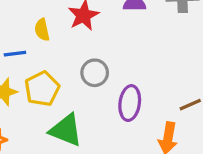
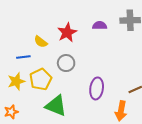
yellow semicircle: (42, 30) -> (41, 42), turned -40
gray circle: (95, 73) -> (66, 63), moved

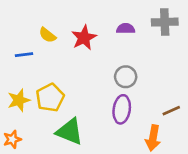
yellow semicircle: (41, 42) -> (47, 35), moved
blue line: (23, 57) -> (24, 55), moved
gray circle: (66, 63) -> (126, 77), moved

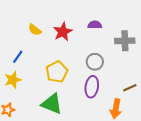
gray cross: (165, 22) -> (125, 41), moved
blue line: (24, 55) -> (18, 57), moved, turned -48
yellow pentagon: (50, 98) -> (57, 72), moved

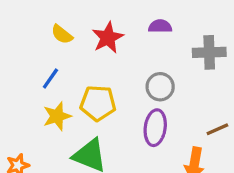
blue line: (18, 57) -> (50, 79), moved
yellow pentagon: (57, 72) -> (98, 103), turned 30
yellow star: (13, 80) -> (57, 116), moved

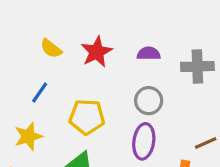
purple semicircle: (160, 26) -> (149, 53), moved
yellow star: (57, 116) -> (28, 136), moved

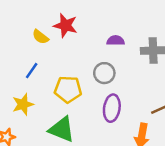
red star: (97, 52) -> (65, 25), moved, turned -30
gray circle: (149, 101) -> (104, 73), moved

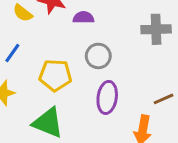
purple semicircle: (116, 41) -> (83, 17), moved

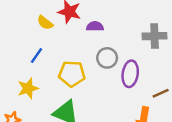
purple ellipse: (107, 97) -> (130, 74), moved

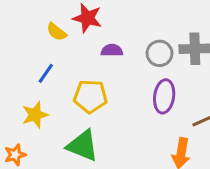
purple semicircle: (95, 26) -> (112, 50), moved
gray circle: (107, 58) -> (160, 53), moved

